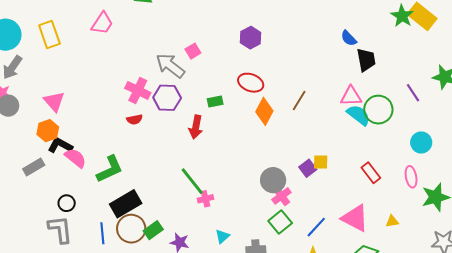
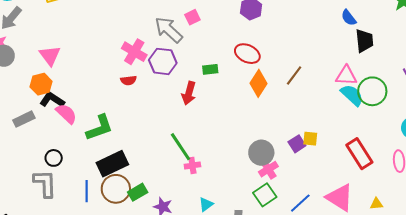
red rectangle: (371, 173) -> (359, 154), size x1.4

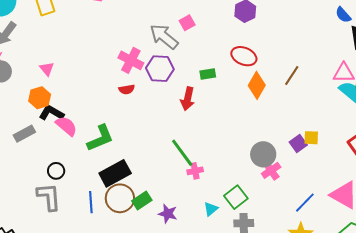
pink triangle: (50, 56) -> (47, 69), size x0.7
green square: (265, 195) -> (236, 197), moved

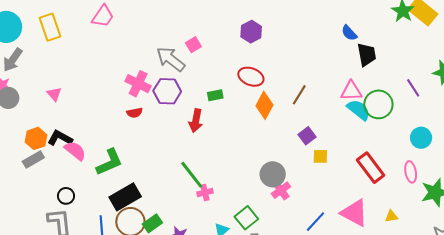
orange hexagon: (40, 98) -> (36, 138), moved
purple square: (298, 144) -> (307, 136), moved

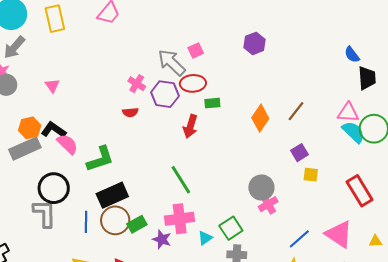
red ellipse: (251, 77) -> (193, 83), moved, turned -30
pink cross: (138, 84) -> (137, 84), size x0.7
gray rectangle: (33, 159) -> (25, 149), size x1.4
pink cross: (205, 192) -> (180, 219), moved, size x1.8
black circle: (66, 196) -> (54, 188), size x1.8

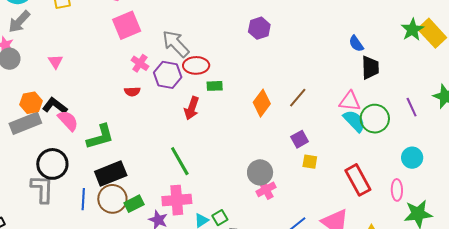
pink square: (196, 51) -> (127, 25), moved, size x1.8
green square: (231, 228) -> (220, 218), moved, size x0.7

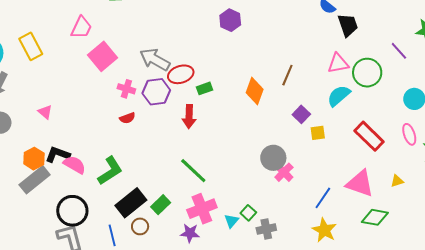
cyan semicircle: (354, 121) -> (339, 96), moved, turned -70
brown circle: (112, 199) -> (140, 226), size x0.6
green rectangle: (134, 204) -> (161, 205), moved

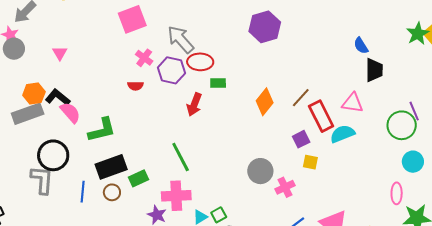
purple hexagon: (230, 20) -> (265, 27), size x1.4
green circle: (367, 73) -> (402, 125), moved
red rectangle: (369, 136) -> (321, 116), moved
pink cross: (284, 172) -> (285, 187), moved

